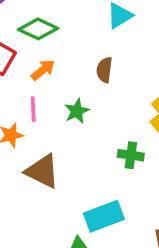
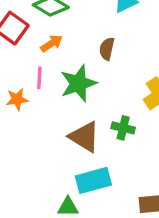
green star: (77, 111) -> (78, 83), size x1.6
brown triangle: (42, 171) -> (84, 137), moved

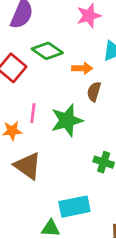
orange arrow: (52, 43) -> (82, 68), moved, turned 30
brown triangle: (84, 137) -> (28, 166), moved

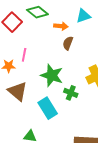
green star: (67, 120) -> (52, 75), moved, turned 30
cyan rectangle: (74, 207) -> (48, 108), moved, turned 65

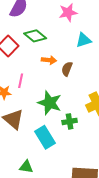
orange arrow: (61, 26) -> (49, 60), moved
green cross: (71, 93) -> (70, 121), turned -32

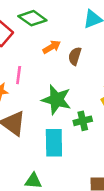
orange arrow: (49, 60) -> (52, 47), turned -32
cyan rectangle: (45, 137) -> (54, 143), turned 35

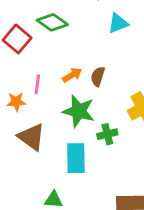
orange arrow: (52, 47) -> (72, 75), moved
brown semicircle: (75, 56) -> (98, 76), moved

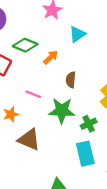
orange arrow: (72, 75) -> (51, 57), moved
pink line: (37, 84) -> (33, 94), moved, turned -63
cyan rectangle: (76, 158) -> (85, 154), moved

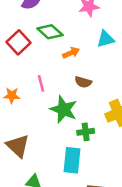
brown semicircle: (71, 80) -> (83, 82), turned -98
pink line: (33, 94) -> (41, 83), turned 35
brown triangle: (29, 139) -> (18, 146), moved

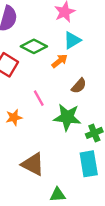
cyan triangle: (106, 39) -> (72, 40), moved
brown semicircle: (83, 82) -> (79, 86), turned -49

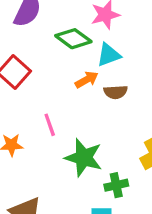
green diamond: (34, 46) -> (73, 39), moved
brown semicircle: (79, 86) -> (116, 92), moved, turned 35

